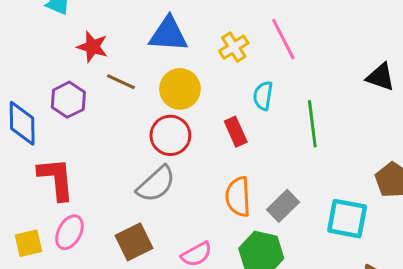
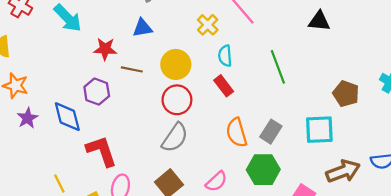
blue triangle: (168, 34) -> (143, 28), moved, size x0.7
cyan semicircle: (263, 96) -> (225, 56), moved

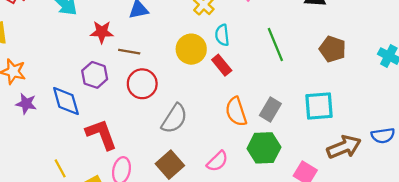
yellow circle: (176, 64) -> (191, 49), moved
brown pentagon: (346, 94) -> (333, 49), moved
red circle: (177, 100) -> (142, 84), moved
purple star: (28, 118) -> (26, 104), turned -30

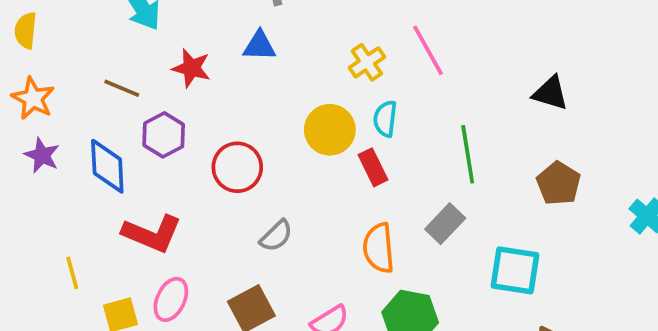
brown line: (129, 52) -> (122, 88), moved
gray rectangle: (270, 109) -> (445, 224), moved
gray semicircle: (174, 119) -> (276, 236), size x0.7
red L-shape: (101, 134) -> (152, 234), turned 120

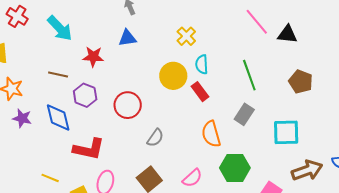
pink line: (428, 50) -> (257, 22), moved
yellow line: (72, 273) -> (50, 178), turned -42

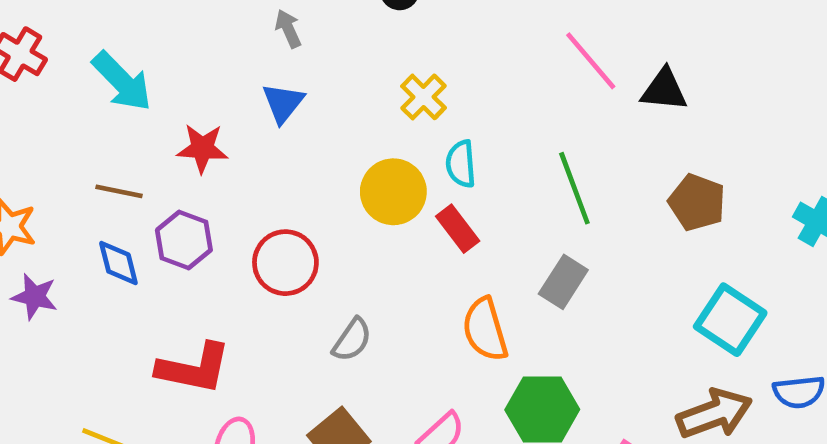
blue triangle: (127, 38) -> (283, 103), turned -42
blue diamond: (58, 118) -> (118, 263), moved, size x0.7
cyan square: (286, 132) -> (730, 320), moved, turned 36

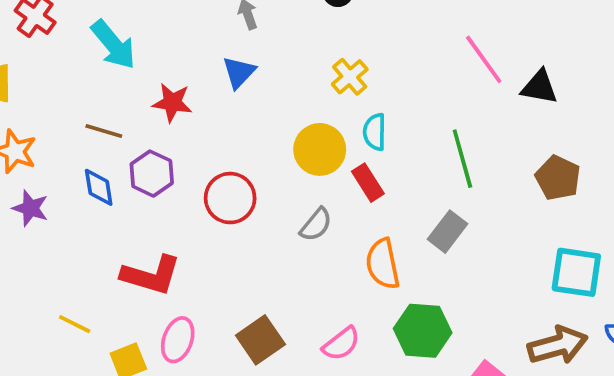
cyan square: (730, 320) -> (576, 272), turned -30
gray semicircle: (352, 340) -> (316, 225), moved

